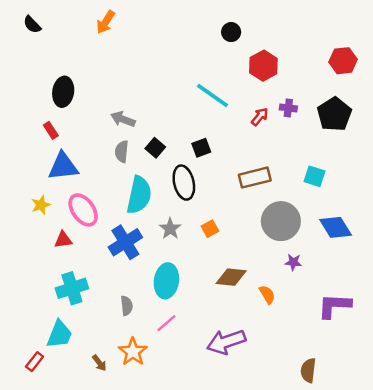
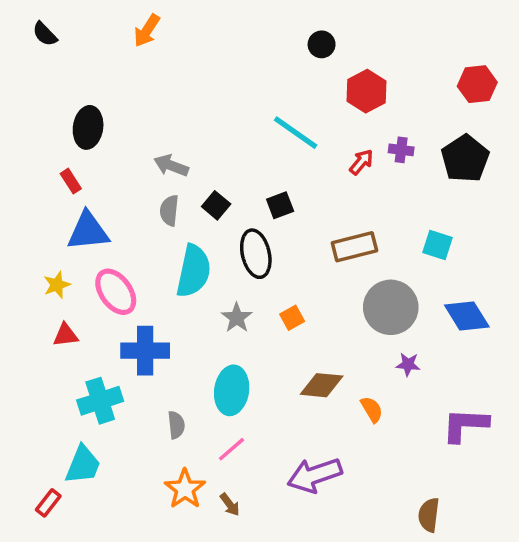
red triangle: (63, 240) -> (66, 335), moved
blue cross: (125, 242) -> (145, 351), moved, turned 32
brown arrow: (99, 363) -> (230, 505), moved

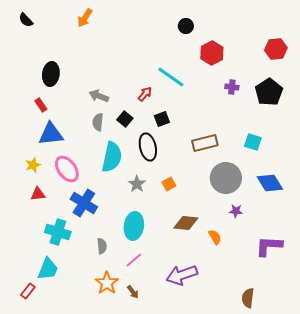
red arrow: (361, 162) -> (145, 94), moved
blue cross: (145, 351) -> (84, 203), turned 32
cyan cross: (100, 401) -> (58, 232), turned 35

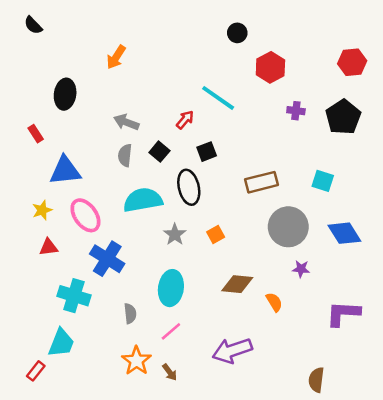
orange arrow: (85, 18) -> (116, 57), moved
red rectangle: (41, 105) -> (36, 134), moved
cyan semicircle: (112, 157) -> (143, 200), turned -112

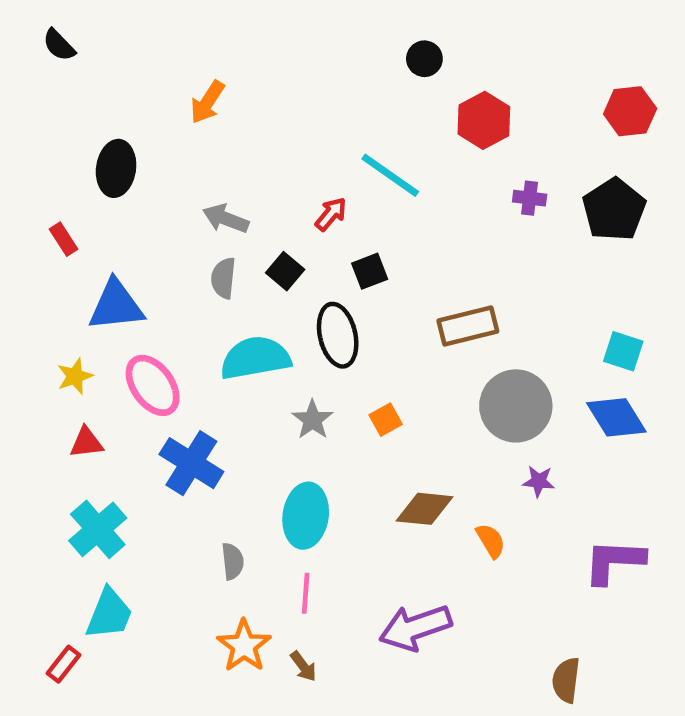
cyan square: (323, 181) -> (623, 351), moved
cyan cross: (74, 296) -> (98, 529), moved, turned 32
pink line: (171, 331) -> (306, 593), turned -45

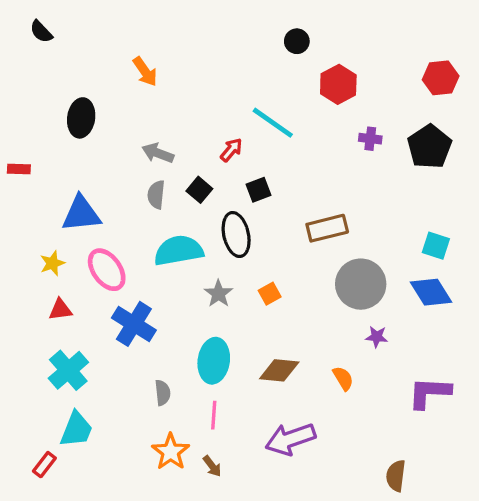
orange arrow: (207, 102) -> (145, 72), turned -68
red rectangle: (64, 239) -> (19, 169), moved, turned -55
brown diamond: (424, 509) -> (279, 370), moved

